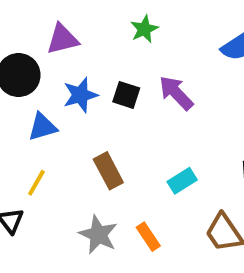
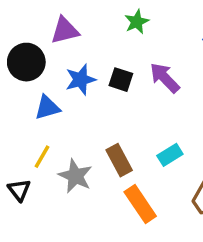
brown rectangle: (108, 171) -> (119, 160), moved
gray star: (98, 235) -> (75, 176), moved
orange rectangle: (148, 237) -> (140, 204), size x1.5

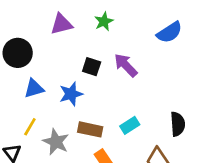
purple triangle: (65, 30) -> (61, 24), moved
blue star: (81, 80) -> (71, 94), moved
brown rectangle: (119, 160) -> (90, 129), turned -50

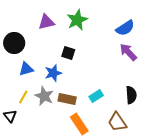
green star: (104, 21) -> (77, 20), size x1.5
purple arrow: (126, 65) -> (128, 52), moved
gray star: (56, 142) -> (44, 96), moved

